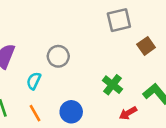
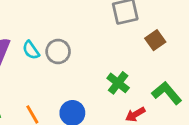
cyan semicircle: (34, 81) -> (31, 50), moved, turned -60

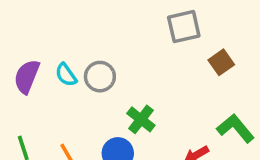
green cross: (118, 83) -> (141, 119), moved

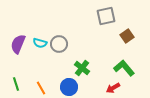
cyan semicircle: (66, 75) -> (40, 43), turned -40
green L-shape: (236, 128) -> (124, 68), moved

